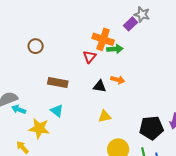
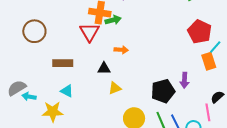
brown circle: (36, 46) -> (34, 31), size x1.5
red triangle: (90, 57) -> (90, 32), size x1.5
black triangle: (100, 86) -> (104, 68), moved

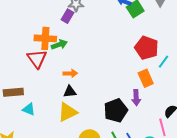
orange rectangle: (209, 61) -> (146, 78), moved
black triangle: (104, 68) -> (70, 92), moved
yellow triangle: (115, 88) -> (68, 112), size x1.5
cyan triangle: (67, 91) -> (29, 109), moved

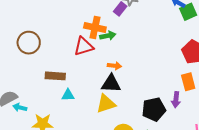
red triangle: (37, 59) -> (84, 46), turned 40
black triangle: (70, 92) -> (111, 84), size x1.5
cyan triangle: (29, 109) -> (68, 95), turned -32

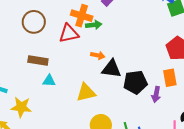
brown circle: (29, 43) -> (34, 22), moved
black triangle: (111, 84) -> (111, 69), moved
black pentagon: (154, 109) -> (135, 82), moved

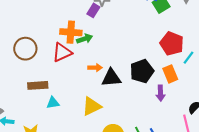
black pentagon: (135, 82) -> (142, 71), moved

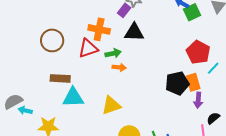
green arrow: (85, 39) -> (113, 53), moved
black pentagon: (142, 71) -> (177, 83), moved
black triangle: (111, 78) -> (134, 32), moved
purple arrow: (160, 93) -> (198, 100), moved
cyan triangle: (53, 103) -> (73, 97), size x1.6

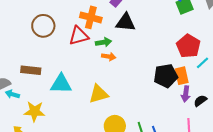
brown rectangle: (60, 78) -> (31, 70), moved
black semicircle: (213, 118) -> (200, 101), moved

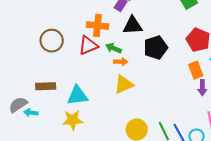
green arrow: (103, 42) -> (114, 48), turned -140
black pentagon: (166, 76) -> (156, 48), moved
yellow triangle: (99, 94) -> (124, 84), moved
yellow star: (34, 111) -> (73, 120), moved

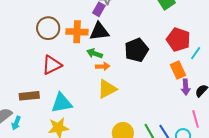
black triangle: (133, 25) -> (99, 31), moved
brown circle: (52, 41) -> (48, 28), moved
red triangle: (88, 45) -> (52, 65), moved
cyan arrow: (31, 113) -> (16, 123), turned -72

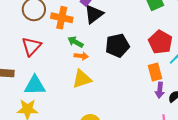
black triangle: (99, 31) -> (94, 14), moved, turned -40
red triangle: (52, 65) -> (31, 46), turned -30

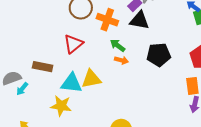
black triangle: (94, 14) -> (140, 20), turned 40
yellow triangle: (82, 79) -> (91, 79), moved

